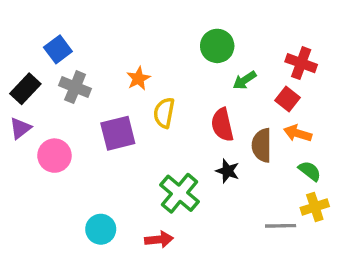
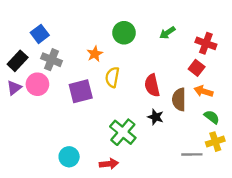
green circle: (217, 46) -> (124, 33), moved
green arrow: (245, 80) -> (167, 33), moved
pink circle: (54, 156) -> (37, 84), moved

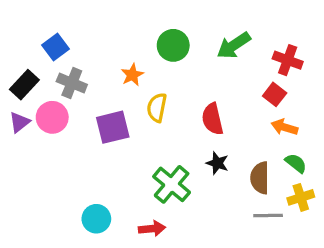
green arrow: (167, 33) -> (234, 45), size x1.5
brown semicircle: (179, 99) -> (260, 178), moved

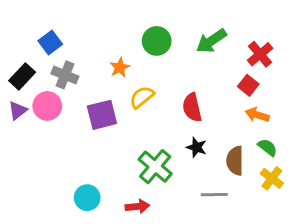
red cross: (288, 60) -> (260, 54), turned 30
yellow semicircle: (157, 108) -> (142, 97), turned 40
yellow cross: (301, 197) -> (272, 178), turned -35
gray line: (268, 215) -> (214, 195), moved

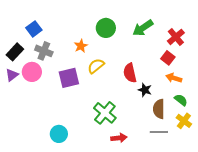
black star: (197, 147) -> (145, 90), moved
gray line: (214, 195) -> (159, 132), moved
red arrow: (137, 206) -> (119, 138), moved

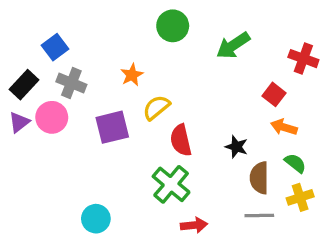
green circle: (106, 28) -> (173, 26), moved
red cross: (176, 37) -> (303, 59), moved, turned -30
red semicircle: (130, 73) -> (181, 140), moved
yellow cross: (184, 121) -> (300, 197), turned 35

